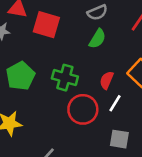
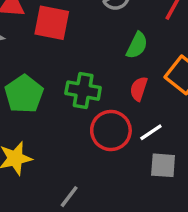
green semicircle: (97, 39) -> (137, 45), moved
white line: (115, 103) -> (151, 132), moved, turned 30

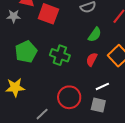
red circle: (111, 131) -> (69, 97), moved
white line: (151, 132) -> (102, 86), moved

